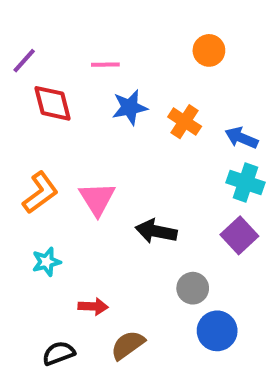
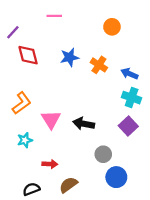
pink line: (105, 65) -> (54, 16), moved
pink triangle: (97, 199) -> (51, 119), moved

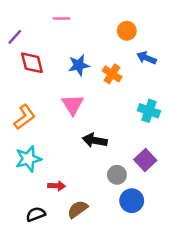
blue arrow: (129, 74) -> (146, 58), moved
pink triangle: (51, 119) -> (73, 105), moved
purple square: (128, 126) -> (145, 160), moved
cyan star: (25, 140) -> (28, 159), size x1.5

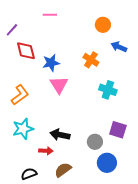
blue star: (79, 65) -> (51, 63), moved
cyan cross: (149, 111) -> (108, 90), moved
black arrow: (95, 140) -> (60, 135), moved
purple square: (145, 160) -> (118, 130), turned -30

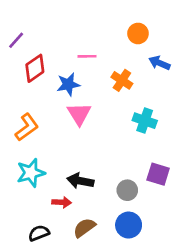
pink line: (50, 15) -> (87, 56), moved
red diamond: (26, 51) -> (35, 68), turned 70
blue circle: (107, 163) -> (129, 225), moved

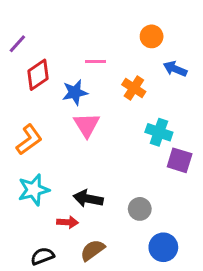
purple square: (158, 174) -> (180, 160), moved
blue circle: (129, 225) -> (163, 247), moved

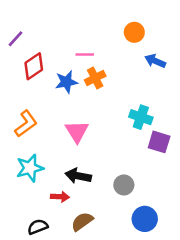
orange cross: (134, 88) -> (95, 78), moved, turned 30
pink triangle: (87, 125) -> (77, 131), moved

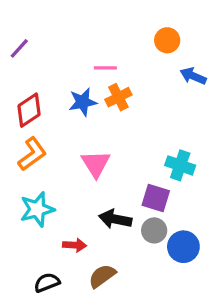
red diamond: (34, 66) -> (29, 110), moved
cyan cross: (141, 117) -> (180, 165), moved
purple square: (159, 142) -> (156, 198), moved
black arrow: (78, 176) -> (115, 219), moved
blue circle: (145, 219) -> (183, 247), moved

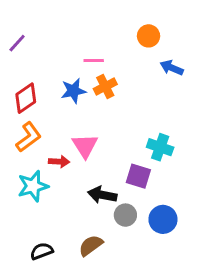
gray circle: (154, 230) -> (125, 215), moved
red arrow: (75, 245) -> (59, 162), moved

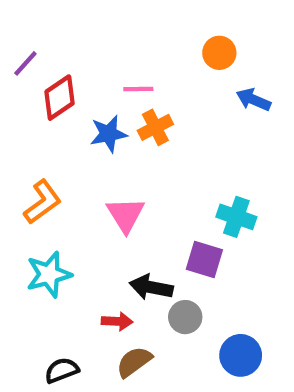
red diamond: (26, 98) -> (60, 98), moved
red arrow: (59, 162) -> (117, 321), moved
blue circle: (163, 219) -> (241, 355), moved

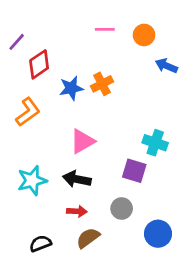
pink line: (138, 89) -> (105, 29), moved
orange L-shape: (42, 202) -> (28, 112), moved
pink triangle: (126, 215) -> (82, 141), turned 32
black arrow: (151, 287) -> (77, 179), moved

